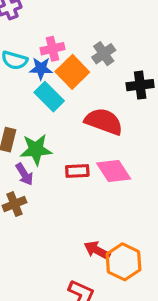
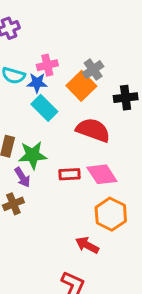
orange square: (72, 72) -> (81, 86), moved
orange hexagon: (124, 262) -> (111, 214), moved

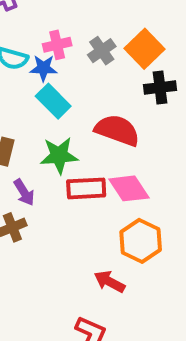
gray cross: (93, 70) -> (102, 51), moved
orange square: (81, 86) -> (144, 49), moved
green star: (33, 155) -> (59, 155), moved
red rectangle: (69, 174) -> (86, 188), size x1.4

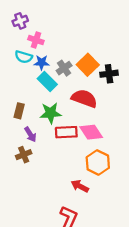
pink cross: (57, 45) -> (36, 40), moved, turned 32
orange square: (144, 49) -> (88, 65), moved
gray cross: (102, 51) -> (64, 68), moved

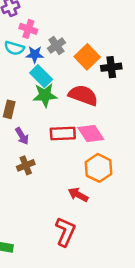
gray cross: (64, 68) -> (56, 45), moved
green star: (51, 113) -> (45, 95), moved
brown cross: (24, 155) -> (26, 165), moved

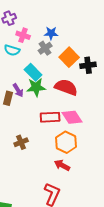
blue star: (35, 54) -> (51, 33), moved
purple arrow: (22, 136) -> (18, 90), moved
orange hexagon: (99, 168) -> (66, 142), moved

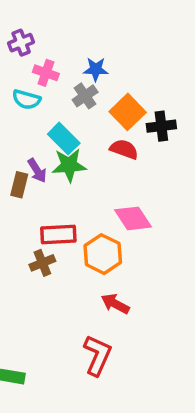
red semicircle: (66, 87) -> (124, 149), moved, size x0.7
red rectangle: (50, 117) -> (58, 234), moved
orange hexagon: (66, 142) -> (103, 254), moved

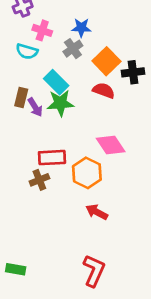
brown rectangle: (19, 185) -> (21, 97), moved
red L-shape: (97, 355) -> (94, 271), moved

